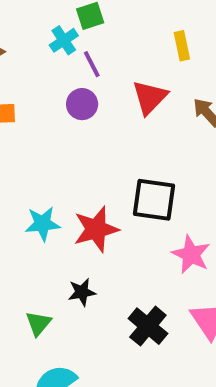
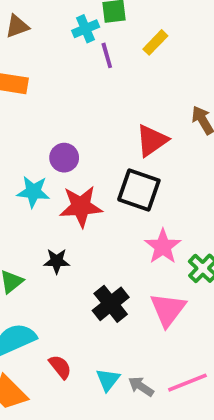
yellow rectangle: (182, 46) -> (155, 42), moved, turned 45
red triangle: (150, 97) -> (152, 140), moved
purple circle: (82, 104) -> (64, 158), moved

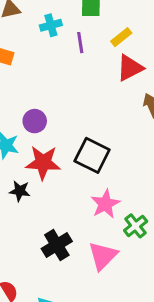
cyan cross: (86, 29) -> (51, 25), moved
red triangle: (152, 140) -> (130, 68), moved
black star: (57, 261) -> (20, 191), moved

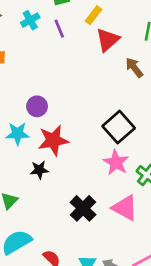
black square: (92, 155) -> (119, 127), moved, turned 36
pink triangle: (103, 256) -> (125, 208), turned -32

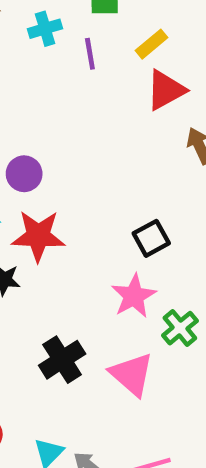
black square: (119, 127) -> (151, 238), size x0.7

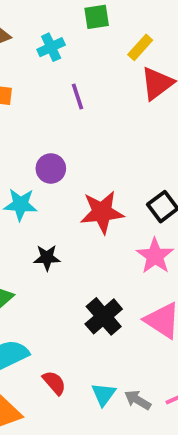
purple line: (90, 54) -> (78, 96), moved
red star: (38, 236) -> (102, 212), moved

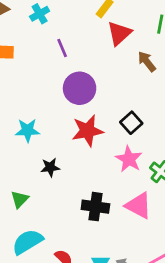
purple circle: (51, 168) -> (80, 88), moved, size x1.5
black cross: (104, 316) -> (95, 207), turned -36

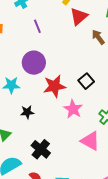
purple circle: (80, 88) -> (34, 63), moved
pink star: (129, 159) -> (73, 109), moved
black cross: (95, 207) -> (41, 149), moved, turned 30

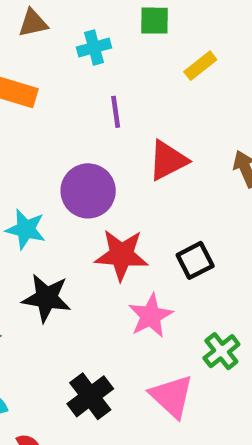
red triangle: (79, 16) -> (168, 160), moved
black star: (27, 112) -> (47, 298), size x1.5
black cross: (41, 149) -> (90, 396), moved

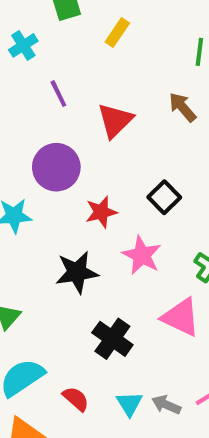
red star: (121, 255) -> (101, 212), size x0.7
black star: (47, 298) -> (77, 272), moved

